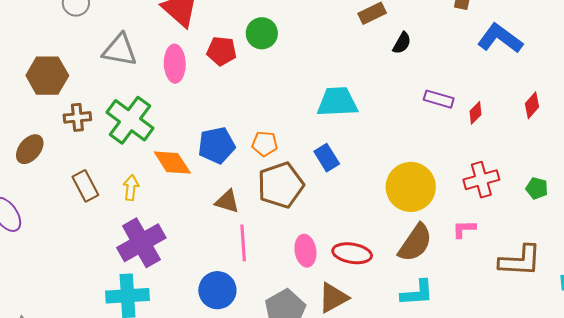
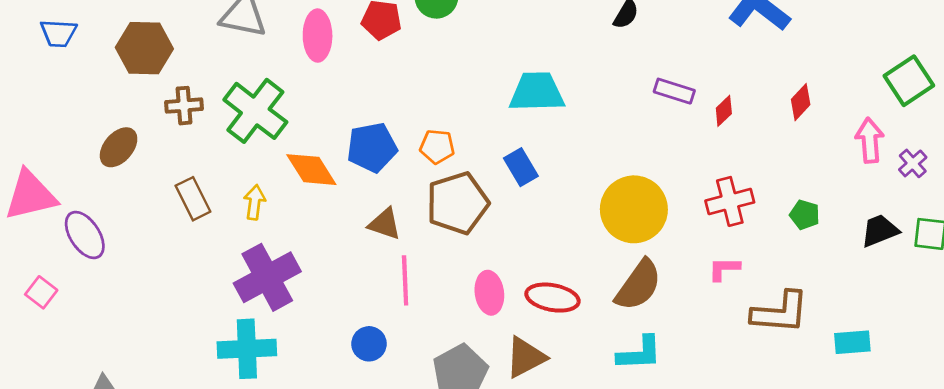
pink L-shape: (464, 229) -> (724, 269), moved
blue circle: (217, 290) -> (369, 344), size x0.7

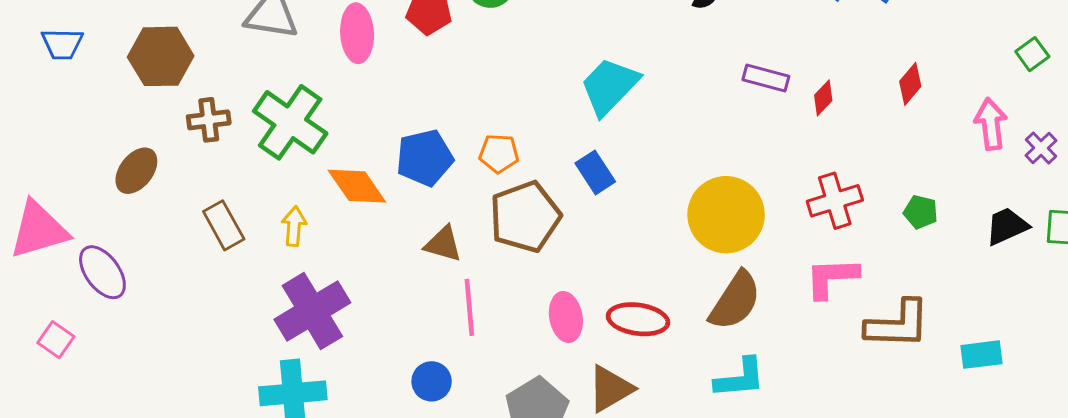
green square: (909, 81) -> (1032, 54), size x0.6
cyan trapezoid: (537, 92) -> (609, 86), turned -42
pink L-shape: (724, 269) -> (832, 278), size x1.5

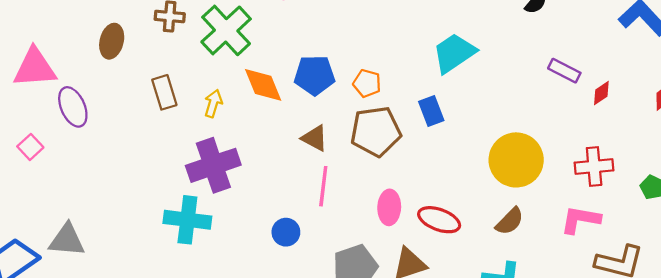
brown ellipse: (136, 171) -> (112, 41), turned -36
brown semicircle: (735, 301) -> (510, 221), size x0.7

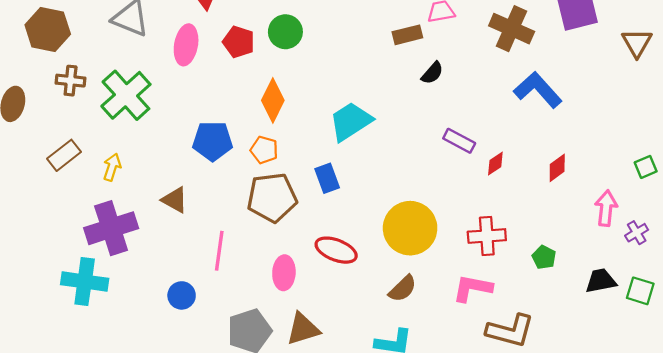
orange diamond: (263, 85) -> (273, 100), moved, turned 48
brown rectangle: (164, 92) -> (64, 155), turned 68
brown triangle: (315, 138) -> (175, 200), moved
red ellipse: (439, 220) -> (336, 250), moved

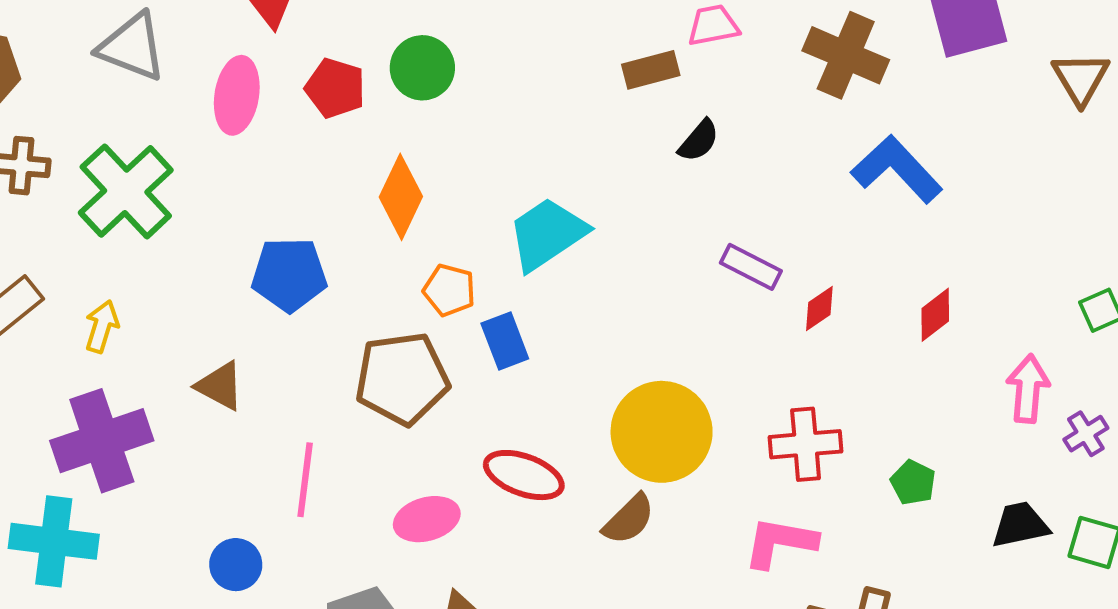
orange pentagon: (264, 150) -> (449, 290), moved
pink ellipse: (284, 273) -> (427, 519), turned 72
brown semicircle: (403, 289) -> (629, 519), moved

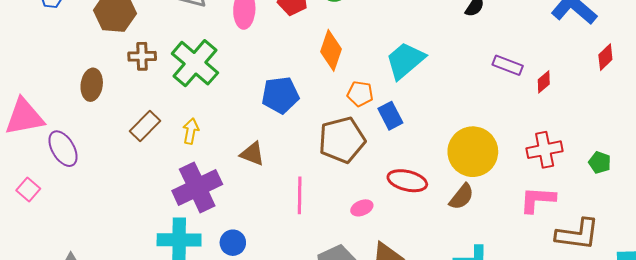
red diamond: (935, 315) -> (605, 57), moved
pink ellipse: (427, 519) -> (362, 208), size x0.7
blue circle: (236, 565) -> (233, 243), moved

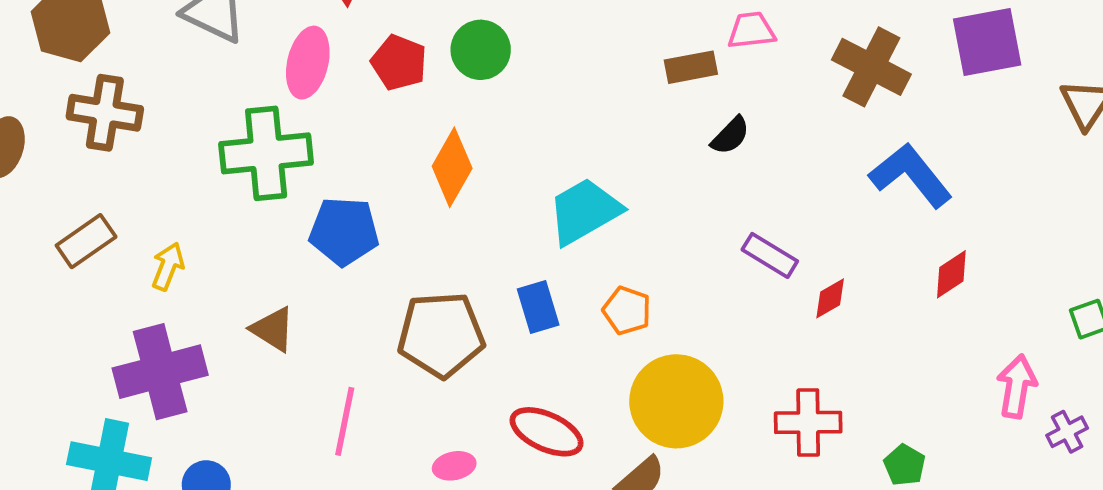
brown cross: (142, 56) -> (105, 113), size x1.4
green cross: (195, 63) -> (266, 153), moved, turned 33
orange pentagon: (360, 94) -> (627, 311), moved

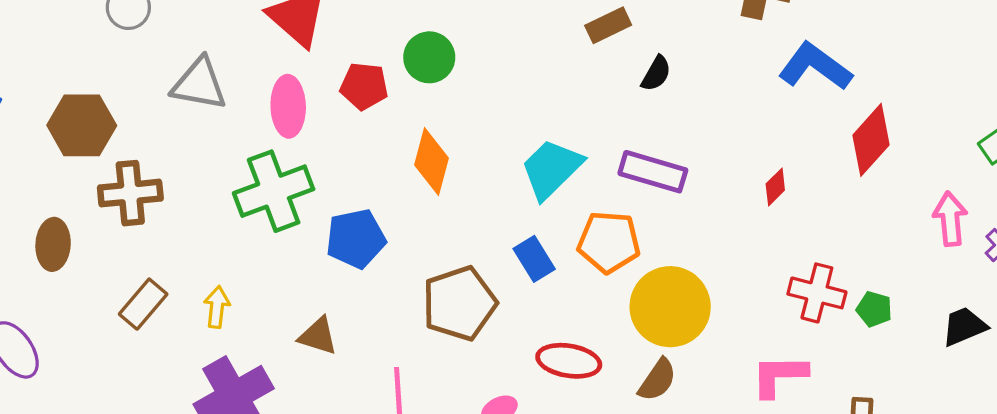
purple rectangle: (770, 255) -> (653, 172), moved, size x1.4
red diamond: (951, 274) -> (871, 140), size x1.6
orange pentagon: (627, 311) -> (609, 242), size x1.5
red cross: (808, 422) -> (817, 293), moved, turned 30

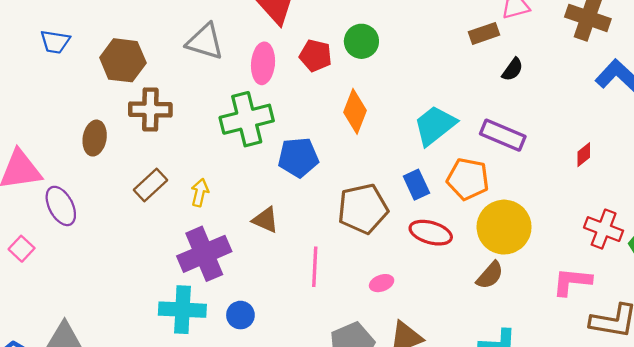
red ellipse: (569, 361) -> (431, 233), moved

